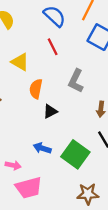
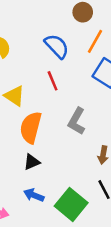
orange semicircle: (36, 89) -> (31, 127), size x1.4
black triangle: (50, 111) -> (32, 162), moved

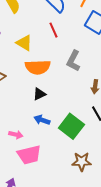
orange semicircle: (31, 127) -> (38, 67), turned -105

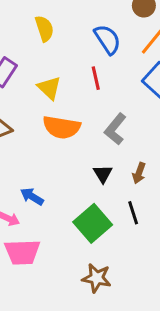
black triangle: (39, 94) -> (103, 174), moved, turned -48
blue arrow: (42, 120) -> (32, 196), moved

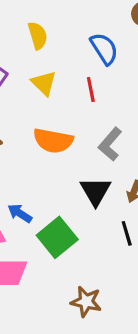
yellow triangle: (49, 88) -> (44, 83), moved
black triangle: (103, 174) -> (96, 191), size x1.5
green square: (93, 223) -> (57, 237), moved

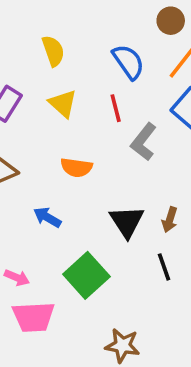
orange semicircle: (53, 141) -> (76, 167), size x0.7
gray L-shape: (110, 144) -> (144, 142), moved
blue arrow: (20, 213) -> (47, 217), moved

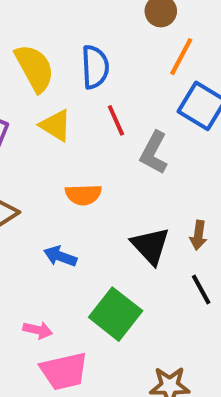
yellow semicircle: (53, 51) -> (35, 68), size x1.4
blue semicircle: (128, 62) -> (95, 67), moved, turned 42

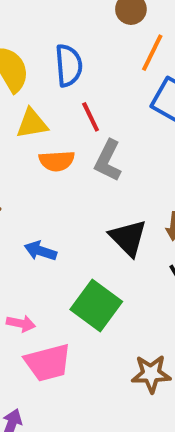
yellow triangle: (56, 125) -> (32, 124), turned -40
gray L-shape: (154, 153) -> (108, 161), moved
orange semicircle: (83, 195) -> (57, 161), moved

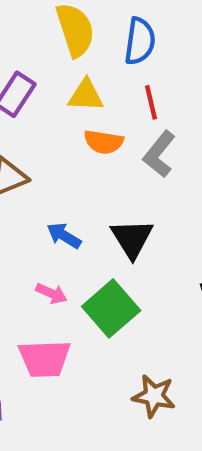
black triangle: (128, 238) -> (132, 239), moved
pink arrow: (21, 323) -> (51, 293), moved

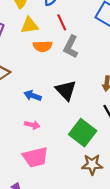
green square: (111, 308) -> (83, 133), moved

